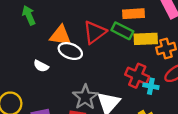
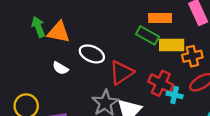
green arrow: (29, 15) -> (38, 27), moved
red triangle: (95, 32) -> (121, 73), moved
orange triangle: (60, 36) -> (59, 32), moved

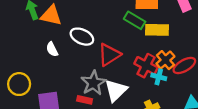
orange cross: (192, 56) -> (165, 60), moved, turned -30
white semicircle: (60, 68) -> (52, 49), turned 32

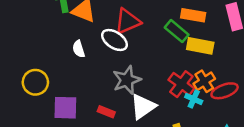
red triangle: (109, 55) -> (128, 21), moved
gray star: (93, 83) -> (127, 80), moved

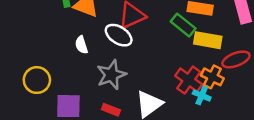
gray star: (127, 80) -> (111, 75), moved
orange cross: (204, 81) -> (212, 77), turned -30
red ellipse: (225, 91) -> (236, 59), moved

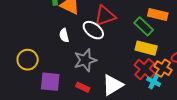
yellow rectangle: (208, 40) -> (146, 48), moved

